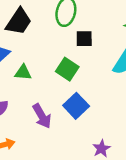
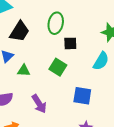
blue square: (76, 106) -> (82, 96), moved, turned -36

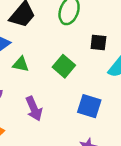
black square: (70, 43) -> (98, 42), moved

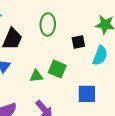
green triangle: (21, 64) -> (36, 76), moved

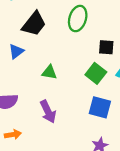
green square: (57, 69) -> (96, 73), moved

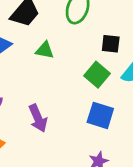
green triangle: (49, 72) -> (45, 50), moved

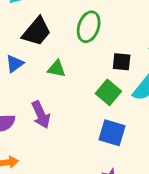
purple arrow: (38, 118) -> (41, 115), moved

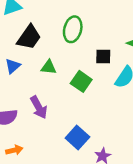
green square: (108, 92) -> (81, 81), moved
blue square: (112, 133) -> (77, 137), moved, turned 30

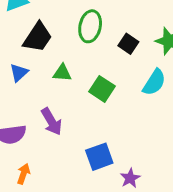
black square: (103, 57) -> (128, 44), moved, turned 35
blue square: (77, 137) -> (99, 157), turned 30
orange arrow: (14, 150) -> (23, 174), turned -56

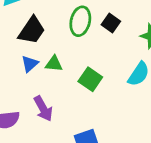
black square: (128, 44) -> (111, 23), moved
blue triangle: (19, 73) -> (30, 64), moved

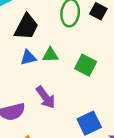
blue triangle: (30, 64) -> (28, 58), turned 35

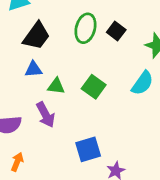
green triangle: (50, 55) -> (56, 86), moved

